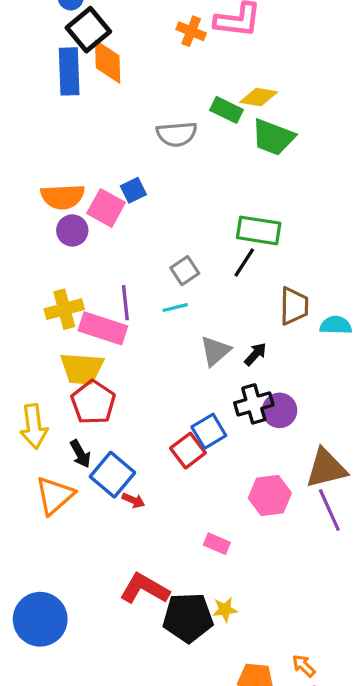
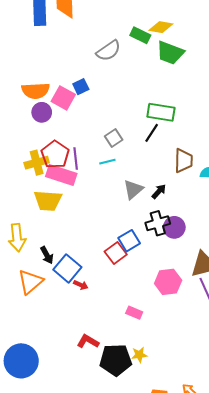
gray semicircle: (177, 134) -> (108, 51), turned -30
red pentagon: (93, 402) -> (55, 154), moved
red L-shape: (145, 589) -> (88, 341), size x0.7

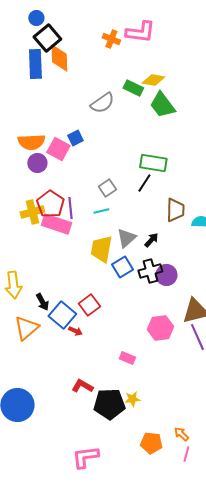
green trapezoid: (170, 53) -> (162, 105), turned 32
yellow trapezoid: (48, 201) -> (101, 249), moved, turned 96
blue square: (129, 241) -> (122, 267), moved
red square: (116, 253) -> (89, 305), moved

